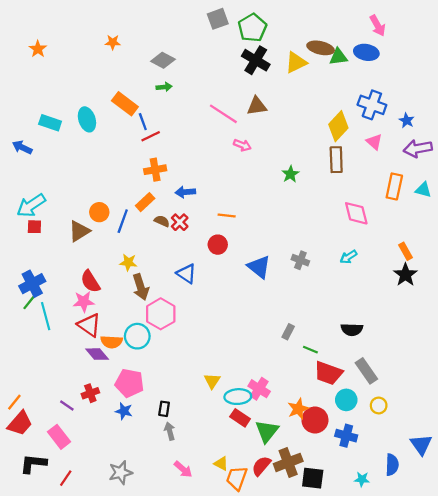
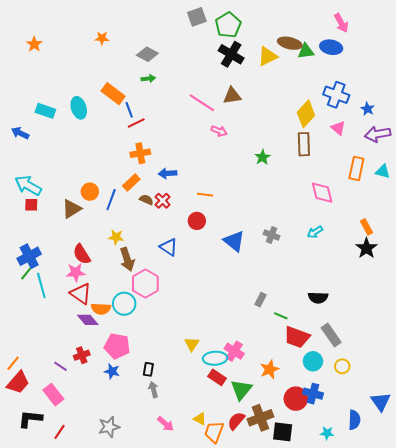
cyan arrow: (31, 205) -> (28, 186), turned 64
red circle: (315, 420) -> (296, 399), moved

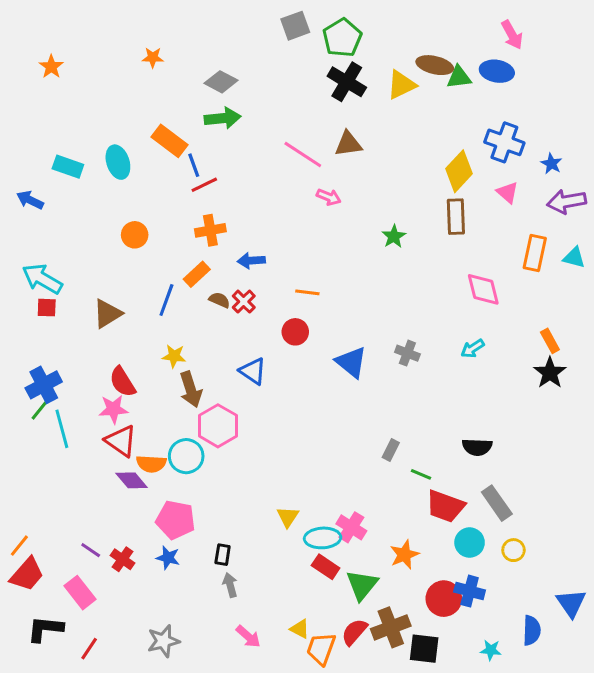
green arrow: (148, 79) -> (223, 118), size x1.6
orange circle: (90, 192) -> (135, 235), moved
red cross: (82, 355) -> (122, 559), moved, turned -35

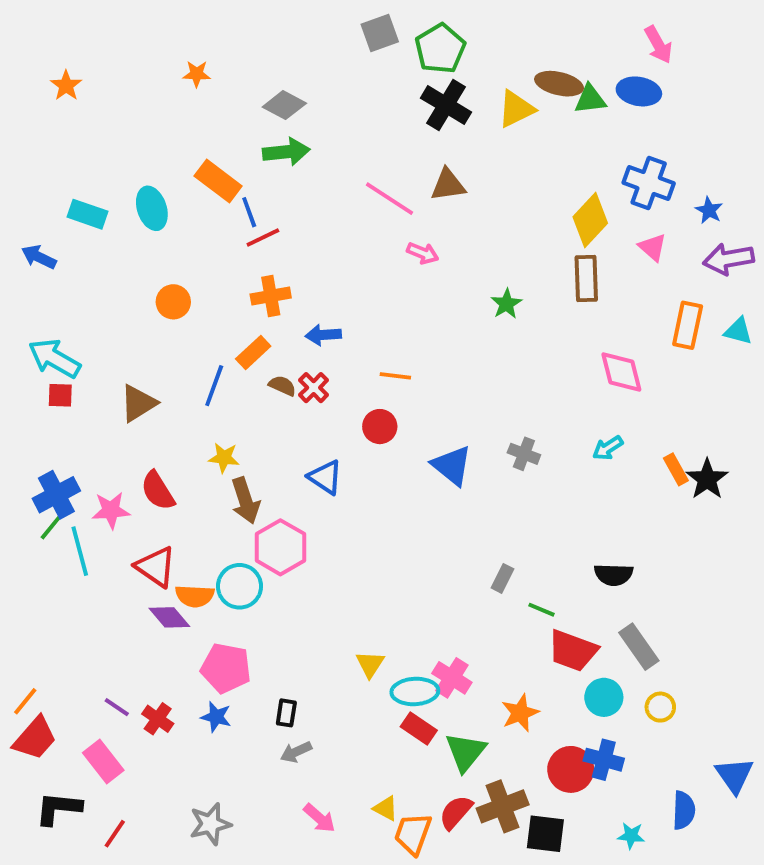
orange rectangle: (550, 341) -> (676, 469), moved
pink star: (113, 409) -> (111, 510), moved
gray arrow: (230, 585) -> (296, 752), turned -100

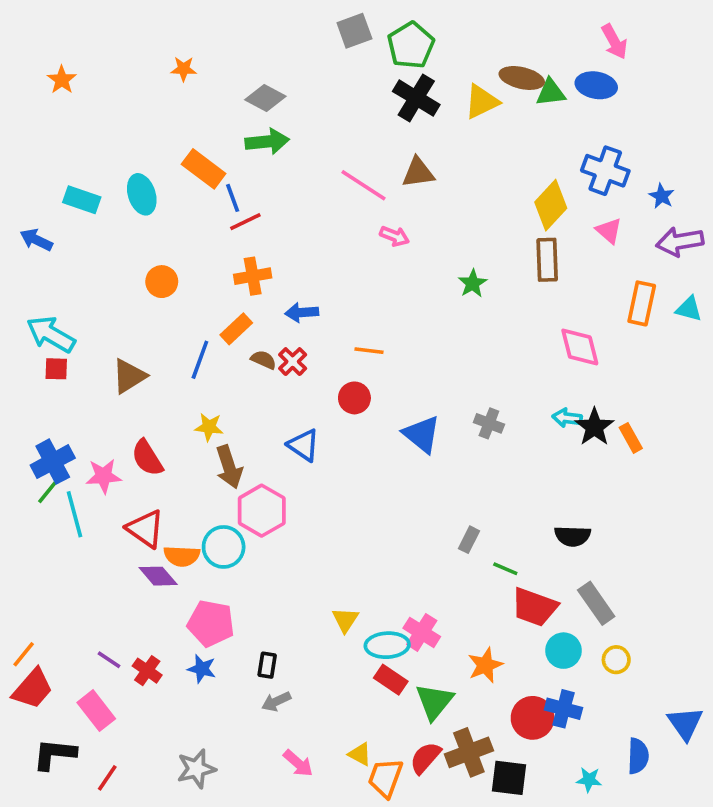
cyan arrow: (608, 448) -> (567, 418), turned 40
black star: (707, 479) -> (594, 427), moved

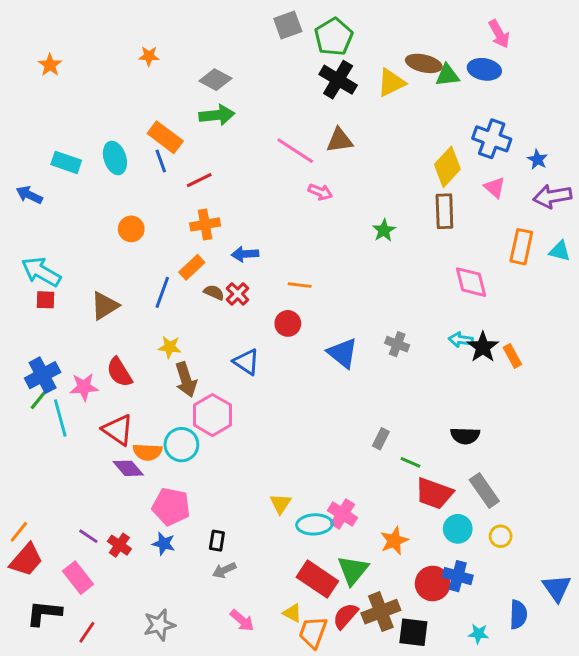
blue line: (233, 198) -> (161, 161), moved
red rectangle: (391, 680) -> (317, 579), moved, size x1.5

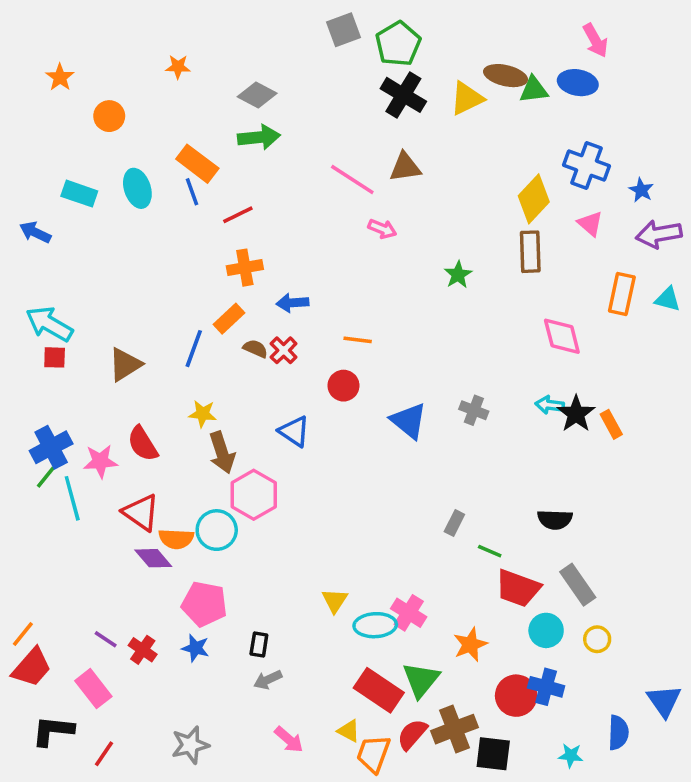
orange circle: (131, 229) -> (109, 116), moved

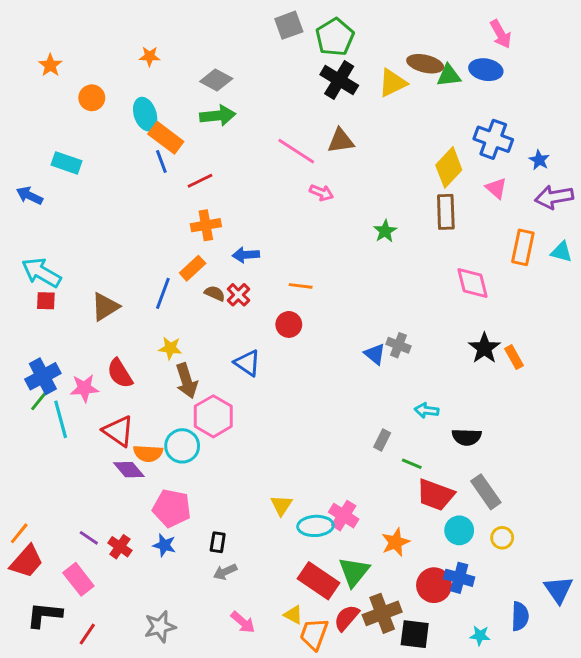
cyan ellipse: (137, 188) -> (145, 114), moved
cyan arrow: (550, 405) -> (427, 410), moved
blue triangle: (409, 421) -> (375, 354), moved, size x0.7

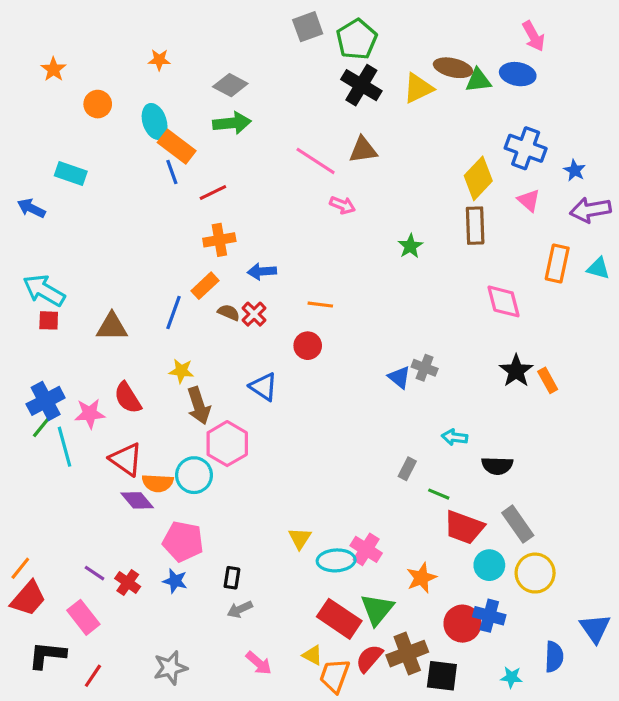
brown triangle: (105, 307) -> (112, 327), turned 32
yellow circle: (502, 538) -> (535, 573), size x1.6

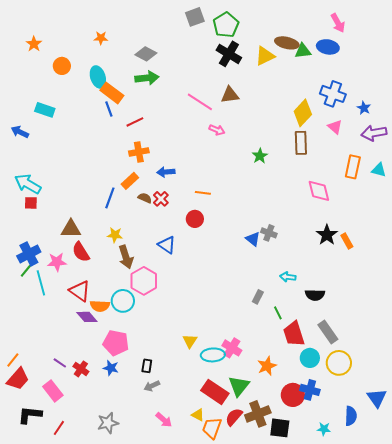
brown triangle: (112, 327) -> (71, 229), moved
green line: (439, 494) -> (278, 313), turned 40
red trapezoid: (464, 527) -> (294, 334), turned 52

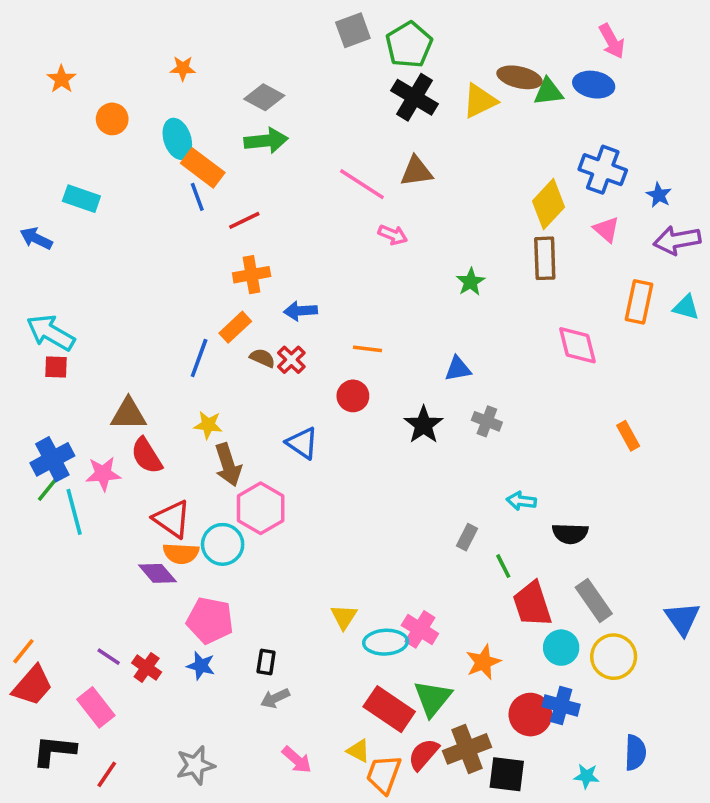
black star: (327, 235) -> (424, 425), moved
blue triangle: (253, 239) -> (458, 369), moved, turned -49
red triangle: (80, 291) -> (172, 519), moved
blue triangle: (377, 398) -> (682, 619), moved

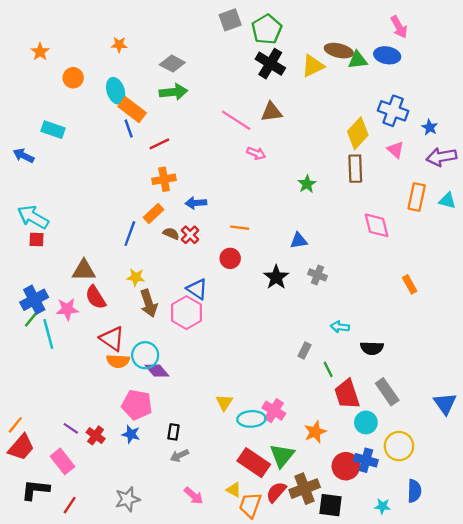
pink hexagon: (261, 508) -> (186, 313), moved
purple diamond: (157, 573) -> (157, 371), moved
yellow circle: (614, 657) -> (399, 446), moved

